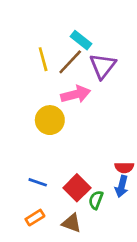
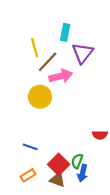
cyan rectangle: (81, 40) -> (65, 32), turned 63
brown line: (70, 62) -> (48, 62), moved
blue arrow: (122, 186) -> (83, 173), moved
red square: (77, 188) -> (59, 164), moved

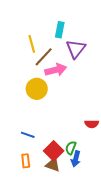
orange rectangle: (28, 175) -> (26, 161), turned -64

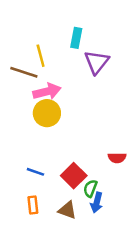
brown line: (44, 57) -> (24, 72), moved, turned 65
pink arrow: (56, 70) -> (47, 91), moved
red square: (54, 151) -> (74, 176), moved

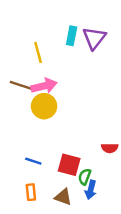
purple triangle: (97, 62) -> (94, 38), moved
brown line: (24, 72) -> (23, 86), moved
red square: (74, 176) -> (69, 165), turned -30

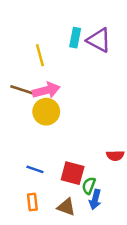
purple triangle: (94, 38) -> (99, 40), turned -40

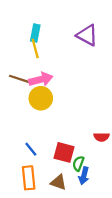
cyan rectangle: (75, 38) -> (35, 33), moved
blue line: (35, 169) -> (31, 149), turned 32
orange rectangle: (32, 202) -> (29, 178), size x1.5

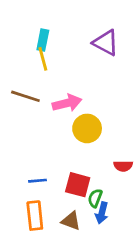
pink arrow: (41, 79) -> (67, 103), moved
yellow circle: (41, 98) -> (87, 128), moved
blue line: (31, 149) -> (37, 181), turned -56

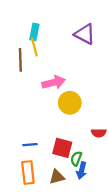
brown line: (25, 96) -> (20, 60), moved, turned 70
brown triangle: (71, 221) -> (57, 177), turned -35

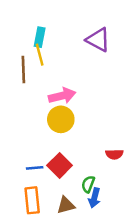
yellow circle: (70, 103) -> (61, 119), moved
red square: (62, 148) -> (60, 165), moved, turned 30

